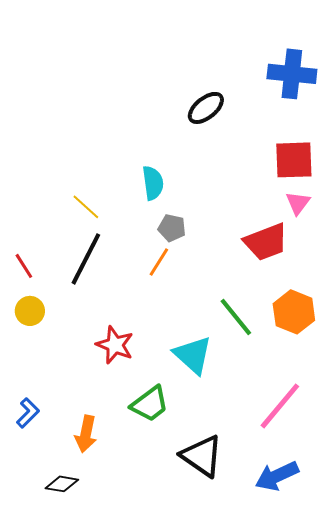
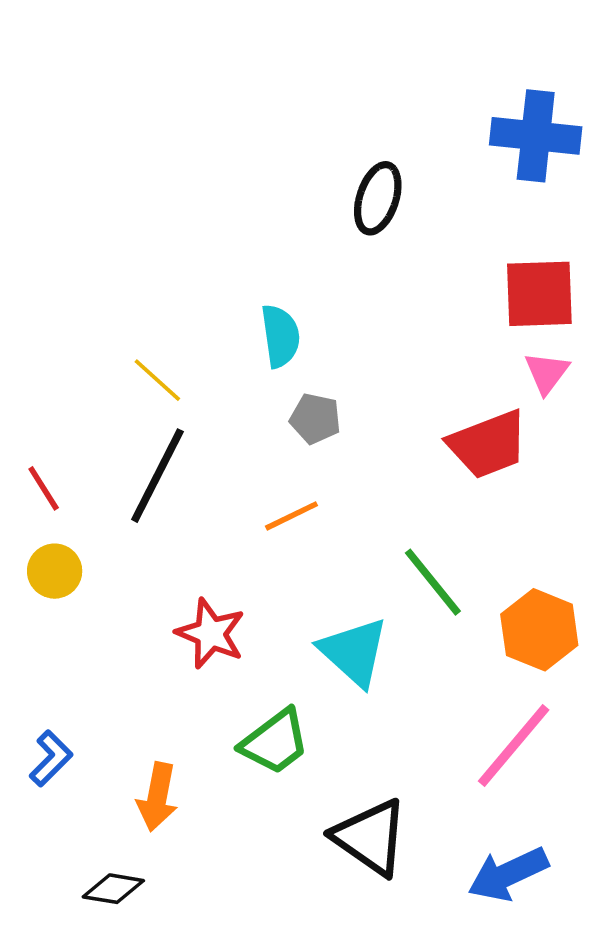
black ellipse: (206, 108) -> (378, 198), turned -33
orange line: (159, 262) -> (291, 516), moved, turned 32
orange hexagon: (294, 312) -> (539, 630), moved

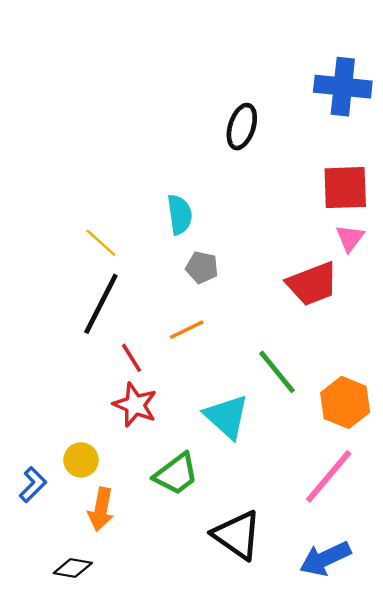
red line: (44, 488) -> (131, 358), moved
yellow circle: (55, 571) -> (81, 460), moved

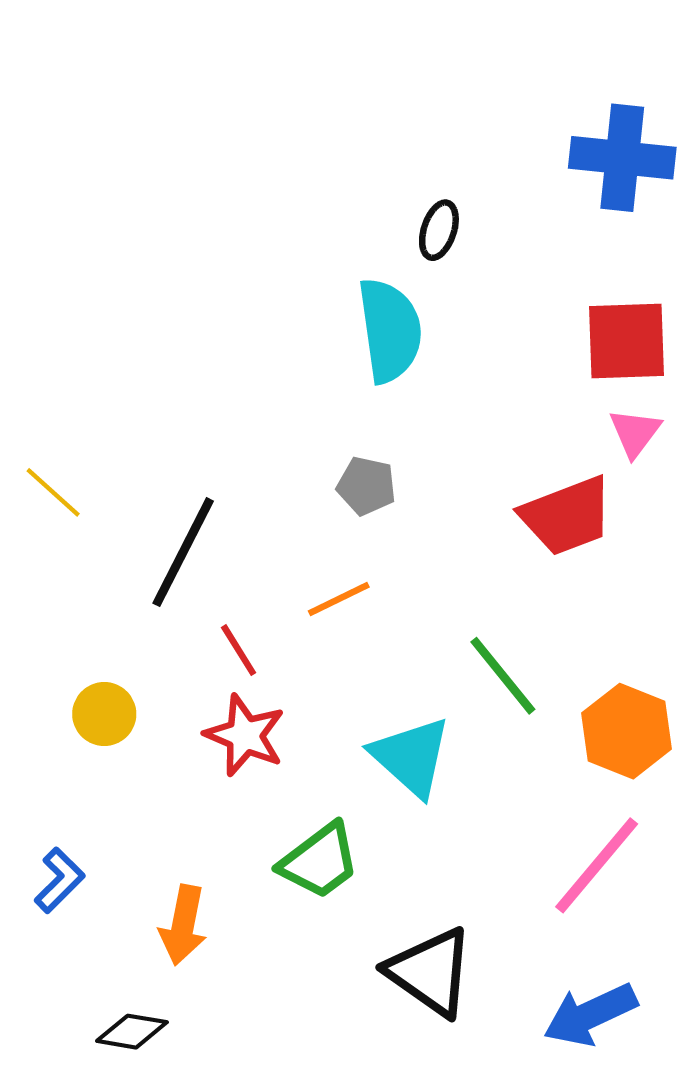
black ellipse: (242, 127) -> (439, 230), size x0.7
cyan semicircle: (180, 215) -> (390, 330), moved, size x1.4
yellow line: (101, 243) -> (53, 492), moved
yellow circle: (81, 460) -> (104, 714), moved

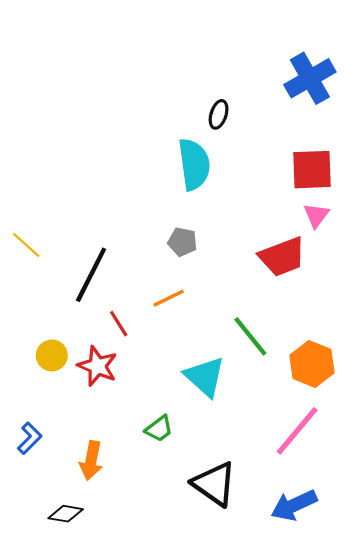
blue cross: (622, 158) -> (310, 78), turned -36
red star: (245, 735) -> (97, 366), moved
green trapezoid: (320, 861) -> (159, 429), size x0.7

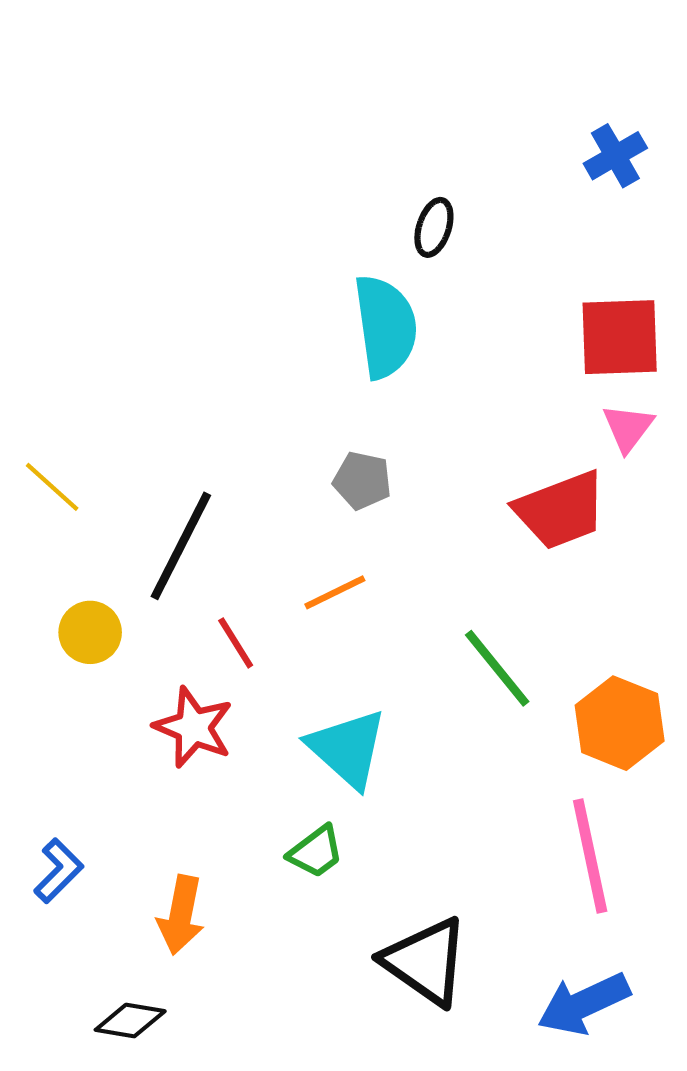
blue cross: (310, 78) -> (615, 156), size x0.6
yellow circle: (52, 355) -> (90, 632), moved
cyan triangle: (205, 377) -> (347, 748), moved
pink line: (297, 431) -> (590, 856), turned -52

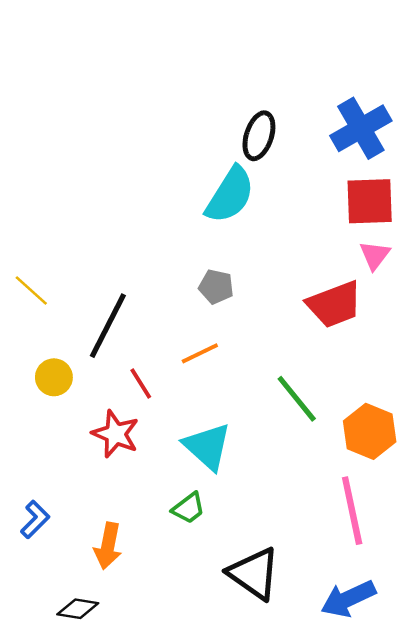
blue cross: (615, 156) -> (361, 128), moved, size x1.6
black ellipse: (434, 227) -> (259, 136), size x1.4
cyan semicircle: (385, 327) -> (230, 195), turned 40

